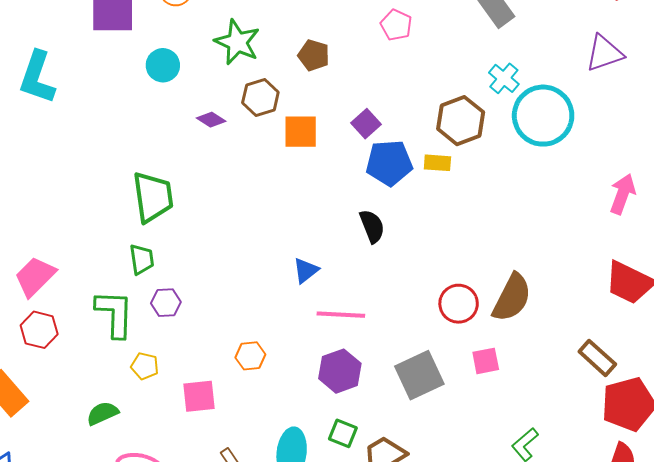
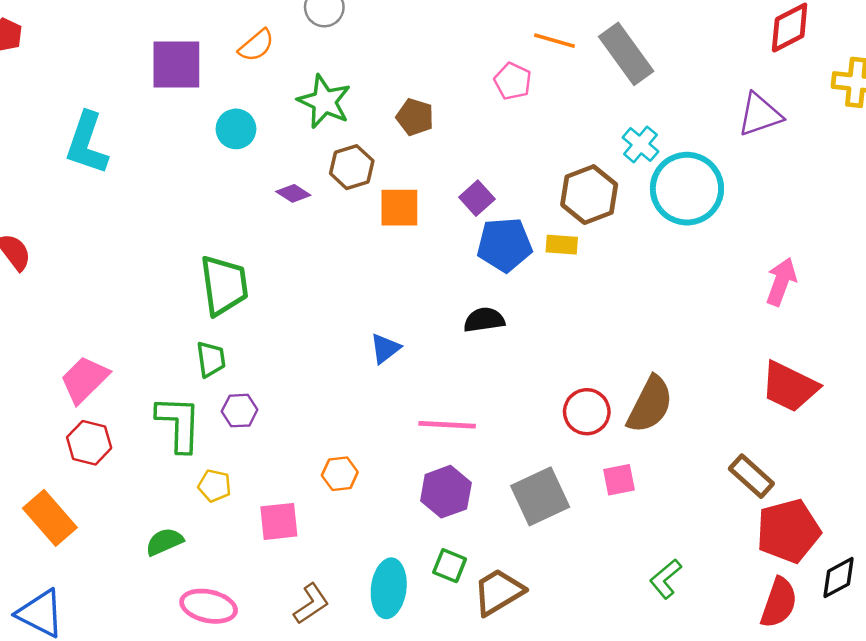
black semicircle: (372, 226) -> (484, 320), turned -76
blue triangle: (306, 270) -> (385, 348), moved

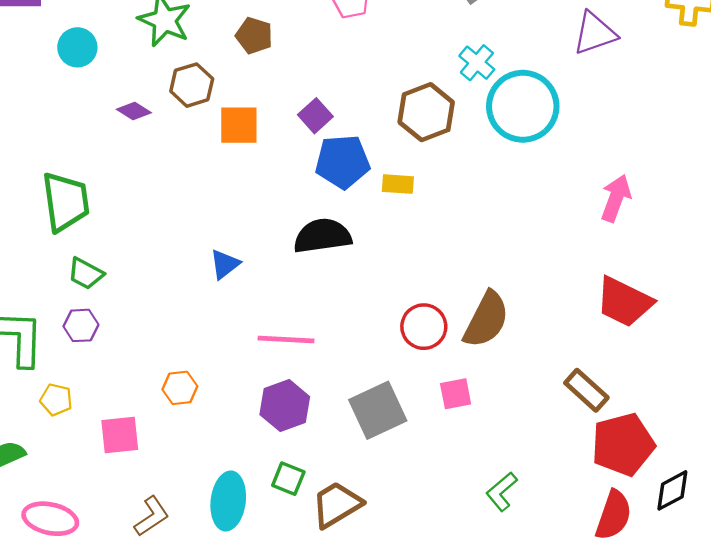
yellow rectangle: (562, 245) -> (398, 184), moved
black semicircle: (484, 320) -> (322, 236), size x1.4
green trapezoid: (211, 359) -> (86, 274), moved, turned 126

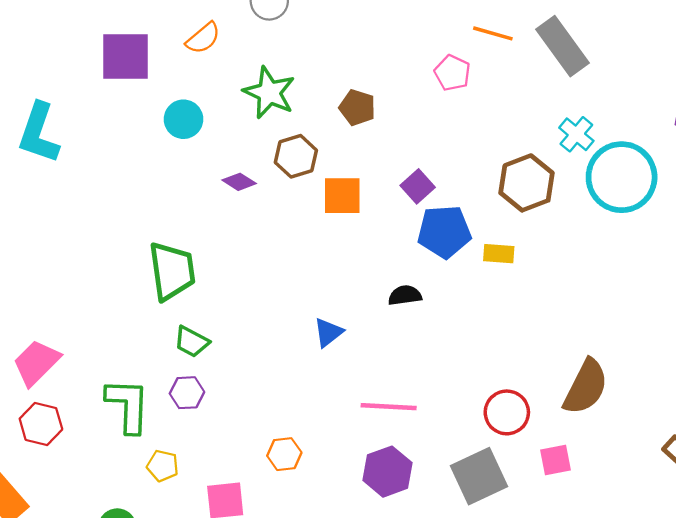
black semicircle: (322, 236) -> (405, 295), moved, size x0.6
red circle: (424, 327) -> (507, 412), moved

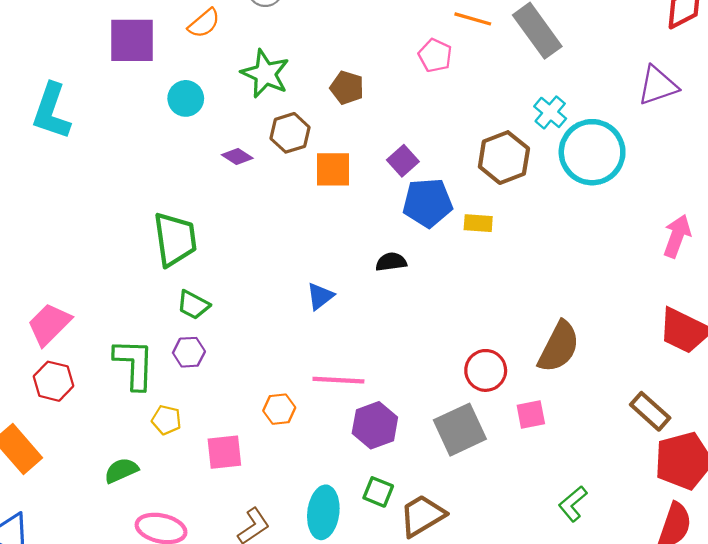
pink line: (389, 407) -> (338, 380), moved

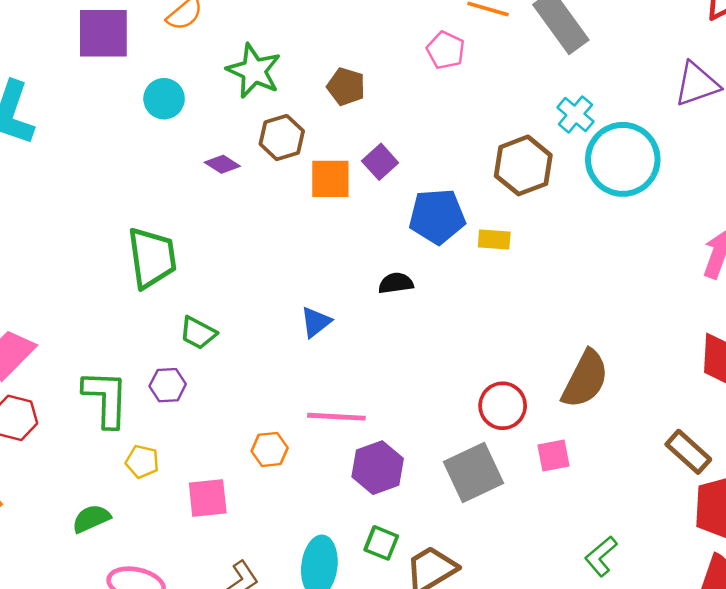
purple square: (403, 161) -> (380, 162), moved
green trapezoid: (193, 305) -> (198, 333), moved

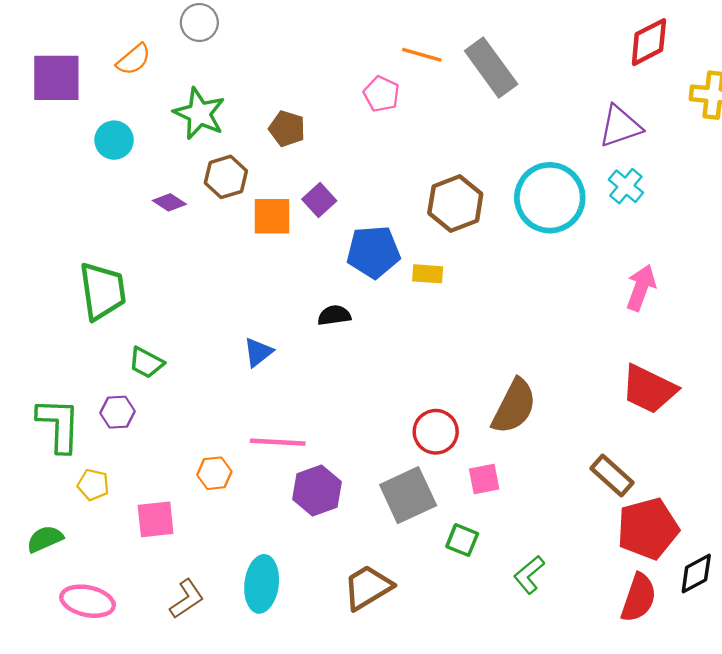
cyan cross: (575, 114) -> (626, 186), moved
green square: (381, 543) -> (462, 540), moved

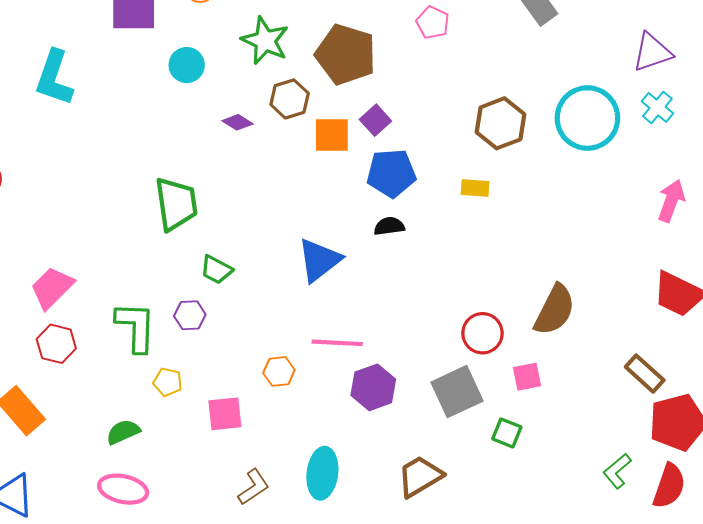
brown pentagon: (287, 129) -> (346, 54), size x1.8
blue pentagon: (373, 252) -> (391, 173), moved
blue triangle: (258, 352) -> (319, 260), size x1.6
green L-shape: (529, 575) -> (617, 471), moved
pink ellipse: (88, 601) -> (123, 489), moved

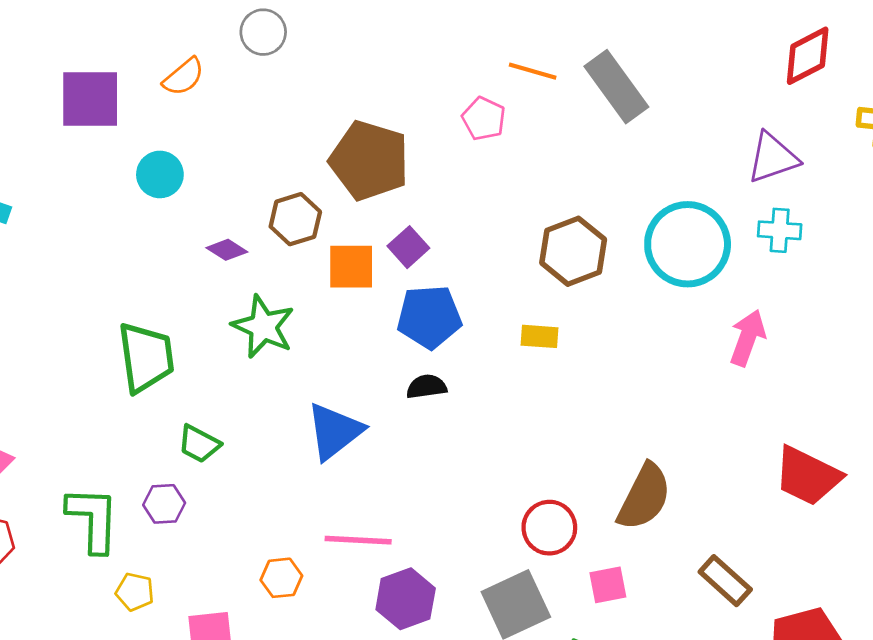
green star: (265, 41) -> (263, 327), moved
cyan cross: (657, 107) -> (780, 230), turned -36
pink arrow: (671, 201) -> (748, 338), moved
brown rectangle: (645, 374) -> (725, 581), moved

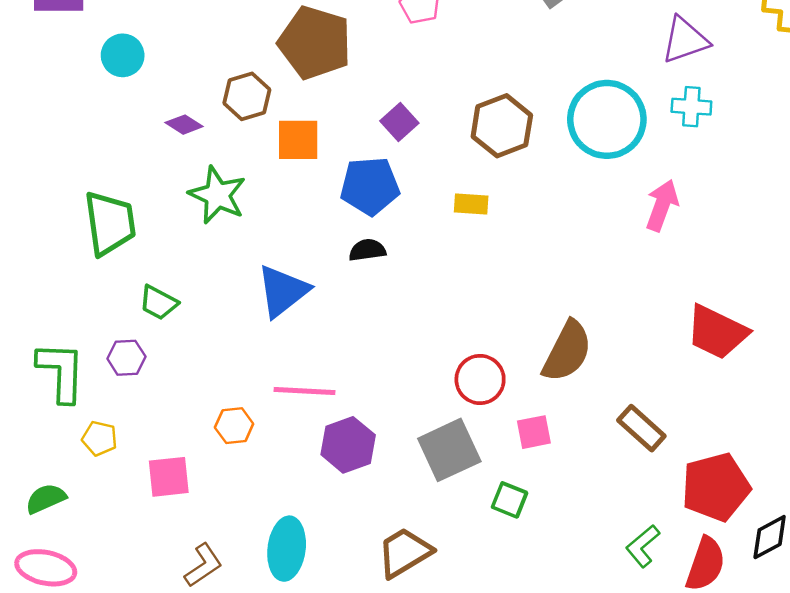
purple square: (408, 247) -> (399, 122), moved

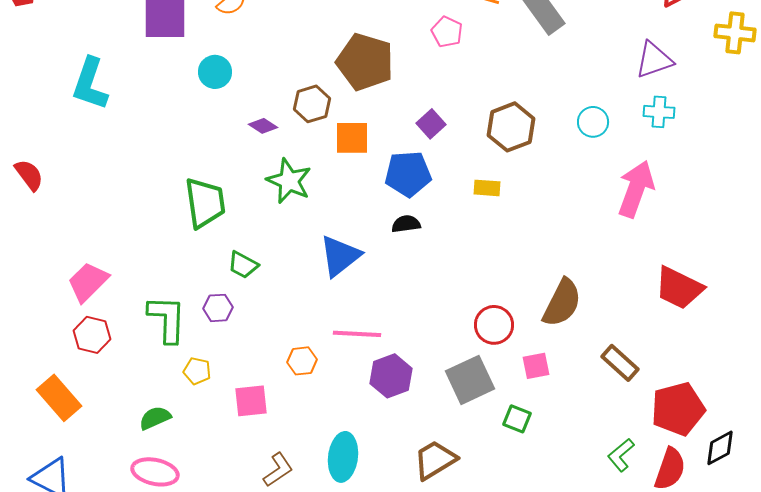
cyan circle: (607, 119) -> (593, 122), size x0.5
pink arrow: (662, 205) -> (636, 189), size x1.4

